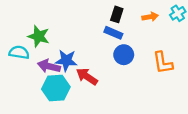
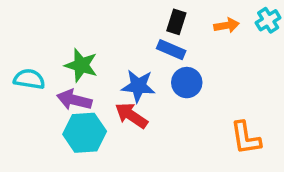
green star: (39, 36) -> (81, 65), moved
blue star: (66, 60) -> (138, 86), moved
orange L-shape: (163, 63) -> (246, 138), moved

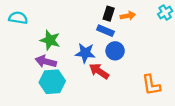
orange arrow: (227, 25) -> (128, 16), moved
cyan semicircle: (29, 79) -> (18, 18), moved
red arrow: (131, 115) -> (99, 71), moved

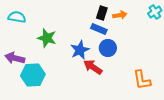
blue star: (85, 53) -> (80, 50), turned -30
purple arrow: (46, 62) -> (15, 58), moved
cyan hexagon: (52, 82) -> (33, 75), moved

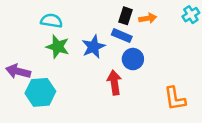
cyan semicircle: (17, 17) -> (51, 21), moved
blue star: (80, 50) -> (93, 47), moved
red arrow: (93, 67) -> (114, 82), turned 48

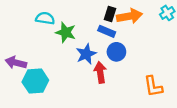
orange arrow: (148, 18) -> (129, 16), size x1.6
green star: (58, 47) -> (66, 32), moved
blue star: (93, 47) -> (86, 54), moved

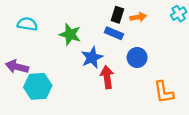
orange arrow: (129, 16) -> (138, 17), size x0.6
cyan semicircle: (45, 18) -> (27, 24), moved
blue circle: (116, 52) -> (137, 58), moved

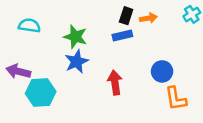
blue rectangle: (114, 33) -> (122, 35), turned -36
blue star: (92, 58) -> (77, 62), moved
blue circle: (137, 58) -> (162, 71), moved

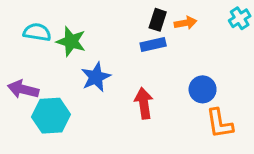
green star: (75, 37) -> (71, 41), moved

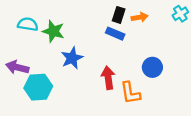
blue rectangle: (153, 45) -> (115, 34), turned 36
orange L-shape: (220, 123) -> (130, 93), moved

